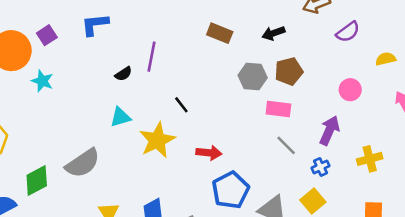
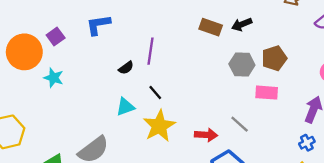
black arrow: (274, 33) -> (242, 24), moved
black line: (181, 105) -> (155, 92), moved
gray line: (286, 145) -> (240, 124), moved

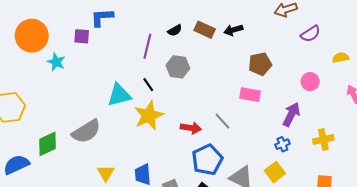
purple square: (56, 36) -> (82, 36), moved, turned 35
gray hexagon: (242, 64) -> (178, 67), moved
black semicircle: (126, 68) -> (175, 30), moved
cyan triangle: (125, 107) -> (119, 95), size x1.4

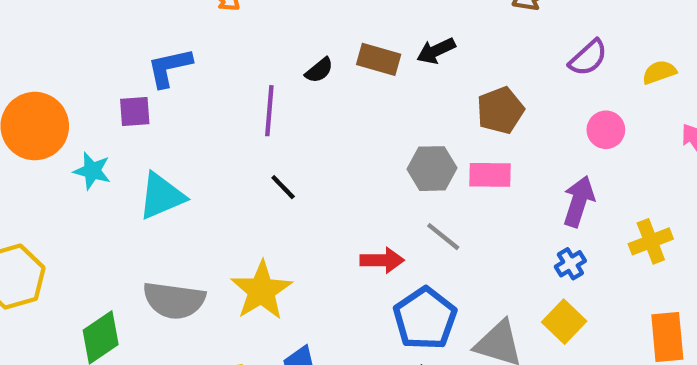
purple semicircle: (311, 34) -> (588, 58), moved
gray hexagon: (178, 67) -> (432, 169), moved
cyan triangle: (119, 95) -> (162, 196), moved
yellow star: (149, 116) -> (261, 291), moved
gray semicircle: (86, 131) -> (174, 300), turned 48

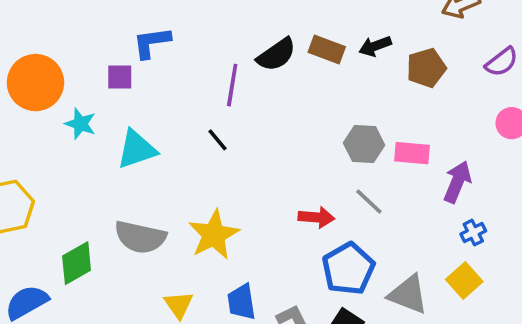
black semicircle: (319, 70) -> (276, 55), size x1.6
brown pentagon: (500, 110) -> (426, 68), moved
black line: (283, 187) -> (217, 140), moved
purple arrow: (579, 201) -> (457, 182), moved

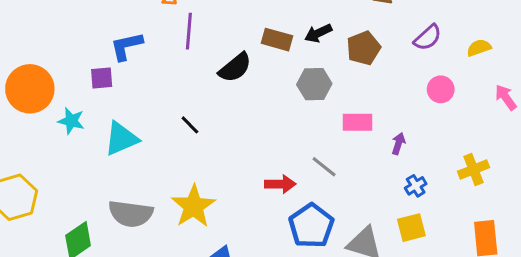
black semicircle: (276, 55) -> (235, 68), moved
purple line: (232, 85) -> (189, 31), moved
gray hexagon: (364, 144) -> (314, 84), moved
purple arrow: (457, 182) -> (398, 144), size x0.6
yellow square: (464, 280) -> (411, 228), turned 32

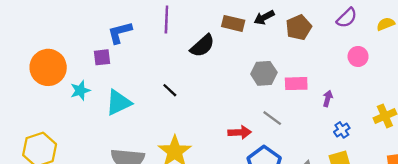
gray hexagon: (314, 84) -> (264, 73), moved
cyan star: (71, 121) -> (80, 90), turned -30

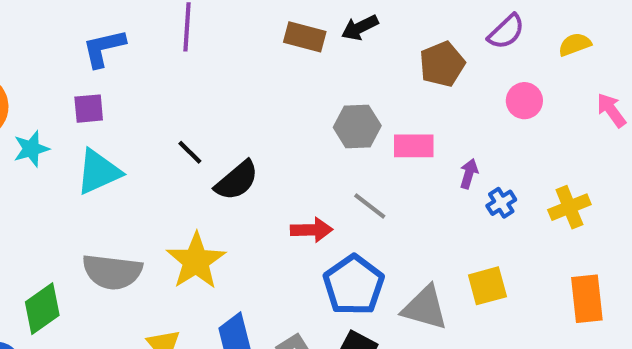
brown pentagon: (299, 27) -> (442, 64), moved
black semicircle: (202, 46) -> (237, 181), moved
purple square: (102, 57) -> (89, 109), moved
blue cross: (342, 130) -> (501, 203), moved

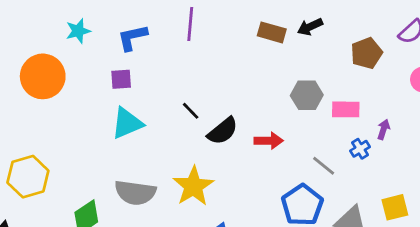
cyan star: (31, 149) -> (78, 31), moved
blue cross: (501, 203) -> (360, 149), moved
gray line: (370, 206) -> (324, 166), moved
red arrow: (311, 230) -> (269, 141), moved

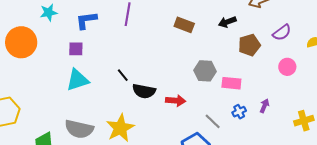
black arrow: (310, 27) -> (227, 22), moved
purple arrow: (384, 129) -> (264, 106), moved
black semicircle: (223, 131) -> (144, 91), turned 45

